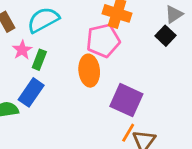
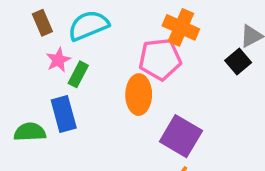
blue rectangle: (31, 92) -> (64, 114), turned -56

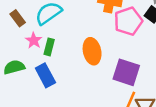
pink pentagon: (160, 59) -> (128, 21), moved
green semicircle: (30, 132) -> (14, 67), moved

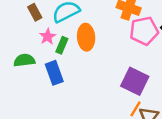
orange ellipse: (92, 51) -> (86, 37), moved

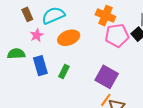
orange ellipse: (86, 37) -> (69, 38), turned 70
green rectangle: (62, 45) -> (64, 71), moved

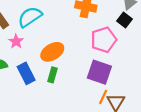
pink pentagon: (117, 36) -> (104, 40), moved
orange ellipse: (69, 38) -> (52, 52), moved

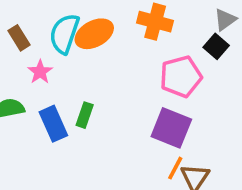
cyan semicircle: (30, 17) -> (64, 34), turned -40
orange ellipse: (52, 52) -> (94, 34), moved
green rectangle: (53, 75) -> (85, 115), moved

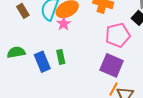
pink star: (40, 72) -> (64, 24), moved
green rectangle: (85, 115) -> (61, 57), turned -32

